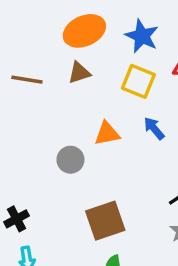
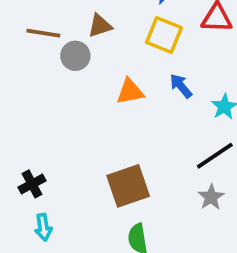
gray circle: (70, 160) -> (75, 56), moved

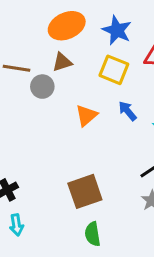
orange triangle: (130, 92) -> (86, 115), turned -30

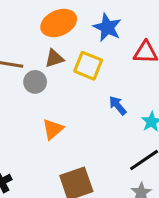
yellow square: (114, 70) -> (88, 66), moved
orange triangle: (86, 115) -> (53, 129), moved

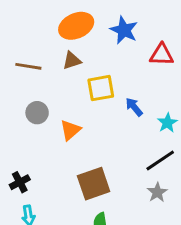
yellow square: (88, 66) -> (101, 88), moved, turned -32
gray circle: (35, 82) -> (37, 113), moved

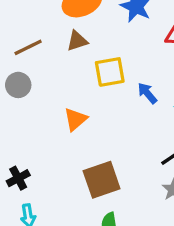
brown line: (28, 66) -> (28, 47), turned -35
gray circle: (37, 113) -> (18, 85), moved

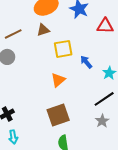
orange triangle: (75, 119) -> (58, 80), moved

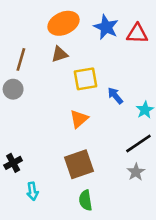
red triangle: (105, 26) -> (137, 34), moved
brown line: (13, 34) -> (21, 59), turned -48
cyan arrow: (13, 137) -> (32, 191), moved

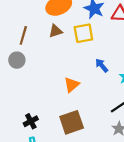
yellow square: (85, 79) -> (83, 33), moved
black cross: (13, 163) -> (31, 121), moved

